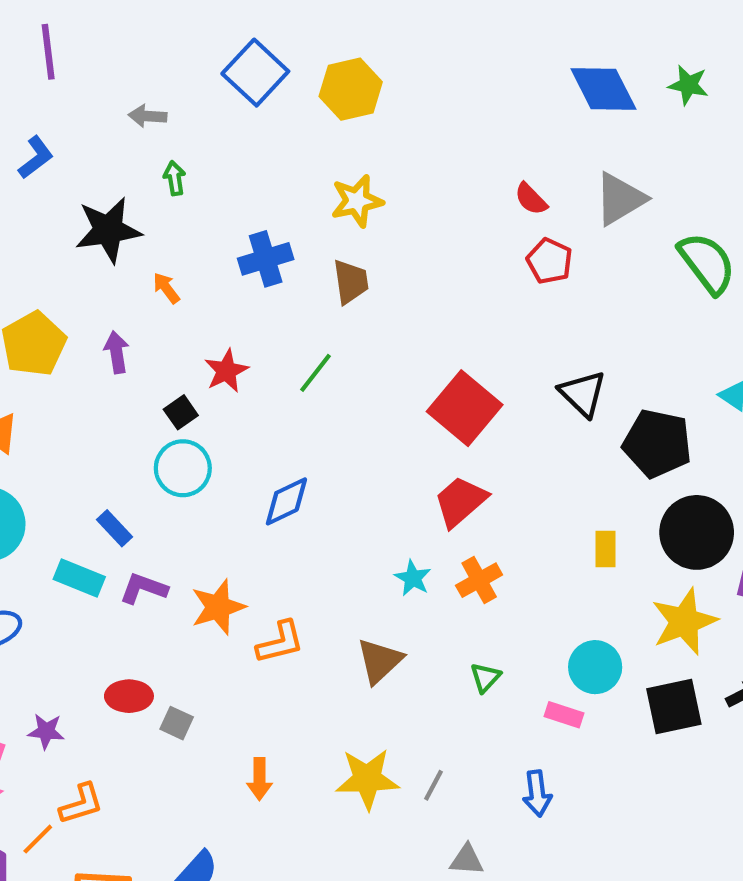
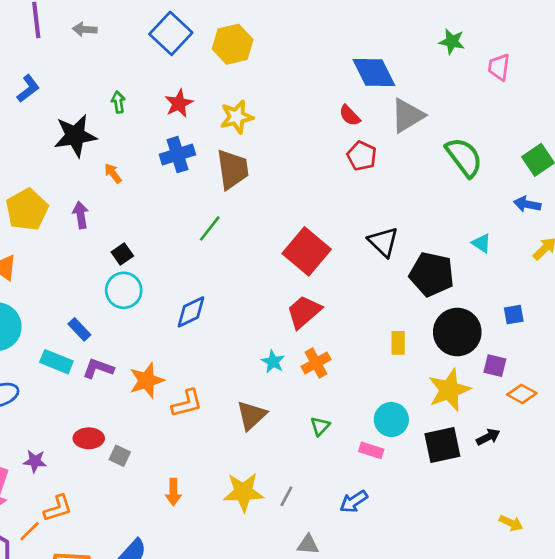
blue diamond: (603, 89) -> (374, 72), moved
gray arrow: (148, 116) -> (85, 29), moved
brown trapezoid: (351, 282) -> (233, 169), size x1.4
red star: (226, 371) -> (179, 103), moved
blue arrow: (537, 793) -> (354, 502), turned 64

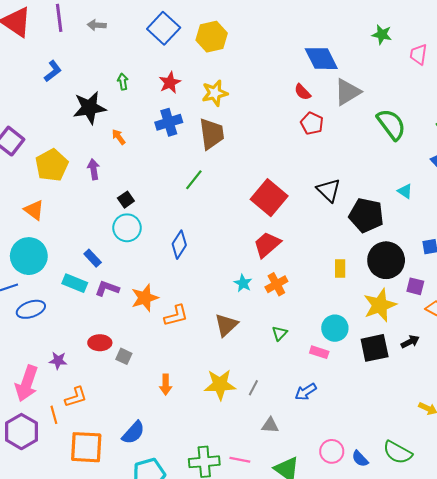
blue diamond: (191, 312) -> (179, 245), turned -32
orange line: (30, 531) -> (54, 415), turned -60

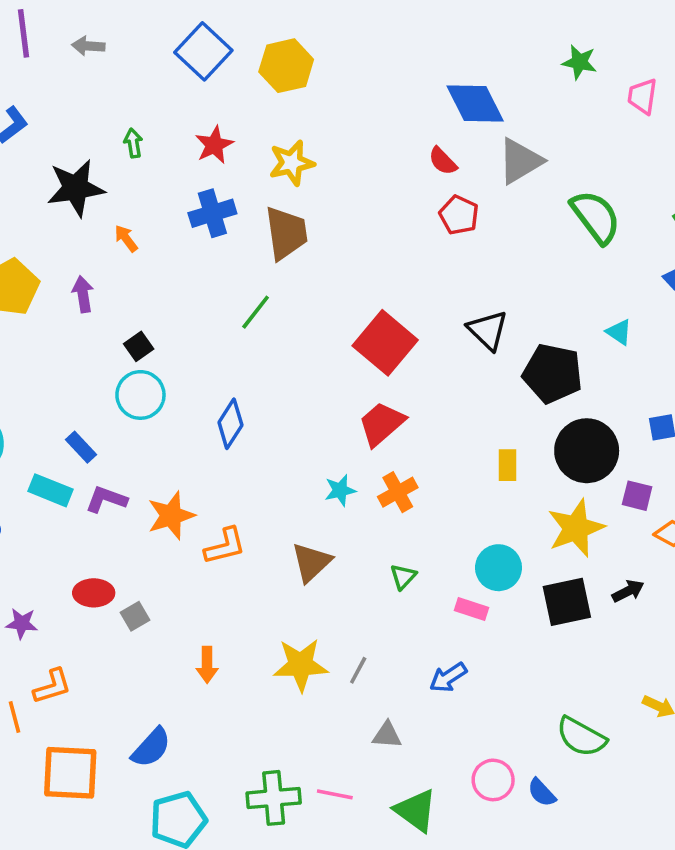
cyan star: (243, 283) -> (340, 490), turned 30
gray square: (124, 356) -> (135, 616), turned 35
green semicircle: (398, 452) -> (581, 737), moved

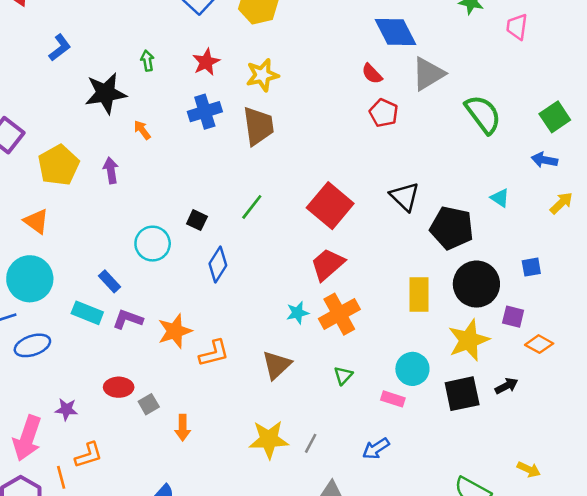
green line: (256, 312) -> (252, 207), moved
black square: (139, 346) -> (197, 220), moved, turned -30
yellow rectangle: (507, 465) -> (419, 294), size x1.5
orange cross: (398, 492) -> (339, 314), size x1.4
orange arrow: (207, 665) -> (183, 428), moved

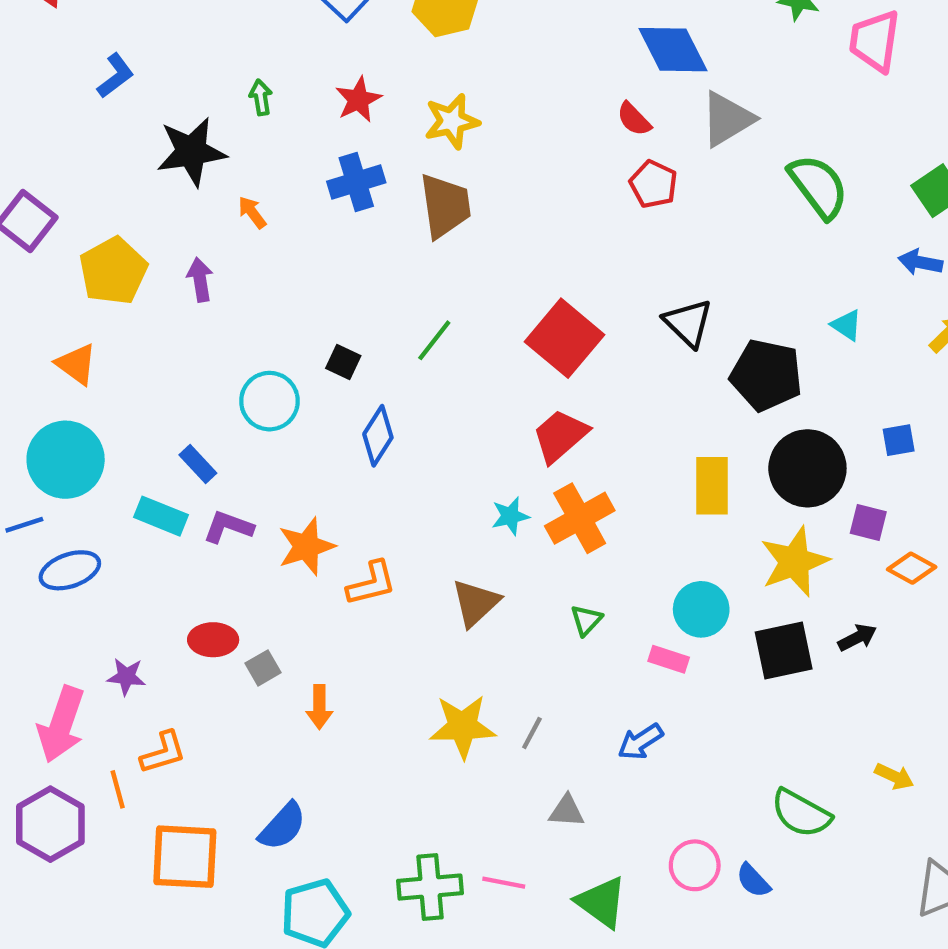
pink trapezoid: (517, 27) -> (875, 41), size x1.4

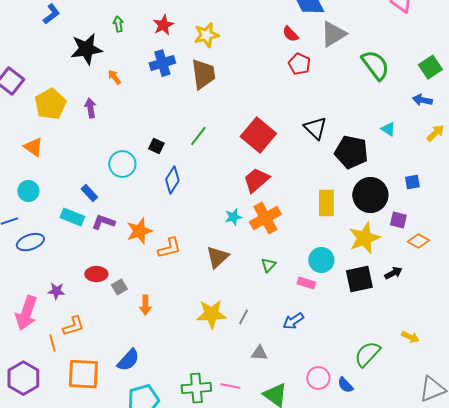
cyan circle: (66, 460) -> (28, 191), size x0.6
green semicircle: (801, 813) -> (367, 354), turned 104
purple hexagon: (50, 824) -> (23, 378), moved

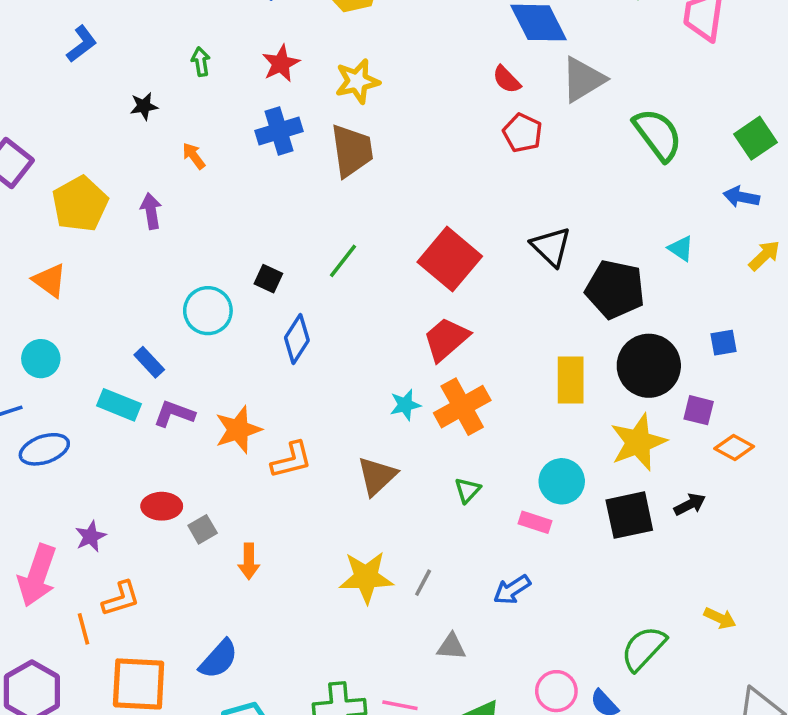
black star: (86, 49) -> (144, 106), size x0.5
purple star: (56, 291) -> (91, 536), turned -30

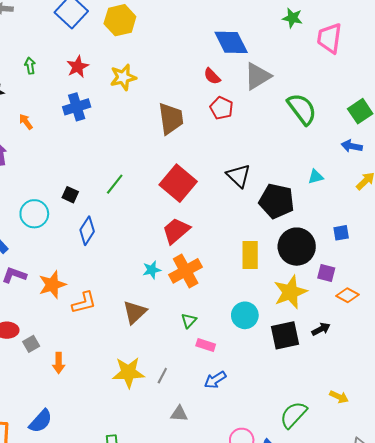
brown trapezoid: (352, 151) -> (171, 119), moved
cyan triangle: (681, 248) -> (316, 177), turned -49
pink rectangle: (535, 522) -> (206, 345), moved

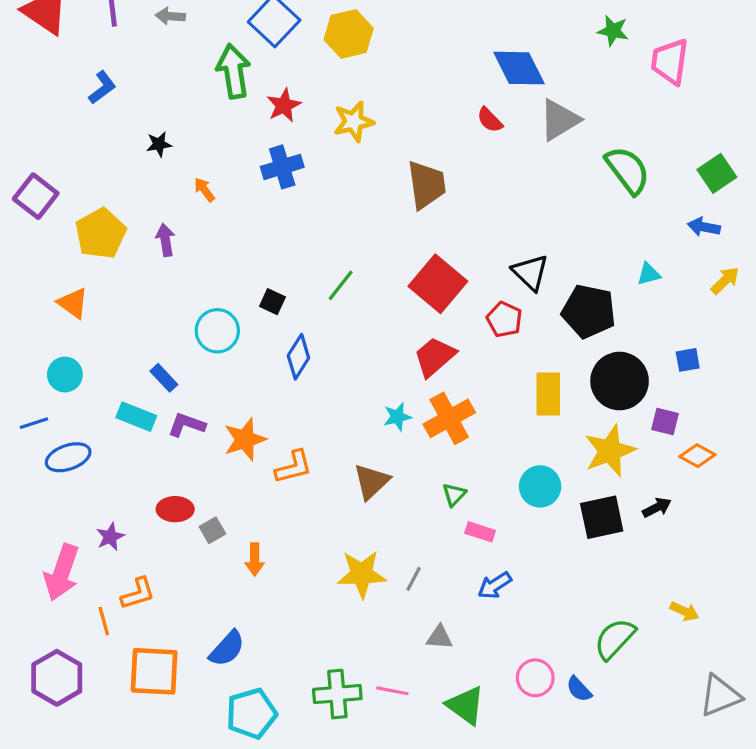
green arrow: (30, 66) -> (234, 71), moved, size x2.0
red pentagon: (222, 108) -> (504, 319), moved

